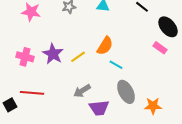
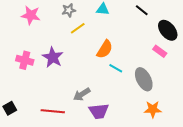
yellow line: (78, 57) -> (78, 28), moved
gray ellipse: (126, 92) -> (144, 79), moved
red line: (32, 93) -> (53, 111), moved

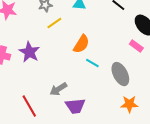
red line: (53, 111) -> (29, 106), turned 55

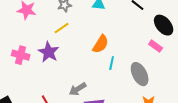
yellow line: (54, 23) -> (62, 28), moved
cyan line: (92, 63) -> (112, 63), turned 72

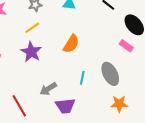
purple star: (49, 52) -> (31, 52), moved
cyan line: (112, 63) -> (82, 78), moved

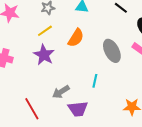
orange semicircle: (71, 44) -> (76, 38), moved
gray ellipse: (110, 74) -> (112, 51), moved

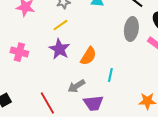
orange semicircle: (76, 38) -> (88, 56), moved
gray ellipse: (112, 51) -> (131, 29), moved, turned 35

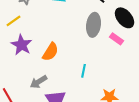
yellow line: (60, 25) -> (14, 21), moved
cyan line: (110, 75) -> (84, 71), moved

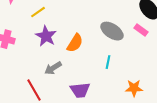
gray ellipse: (94, 25) -> (112, 31), moved, turned -65
gray arrow: (38, 82) -> (53, 68), moved

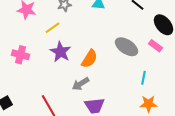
cyan line: (108, 62) -> (144, 78), moved
gray arrow: (53, 68) -> (80, 84), moved

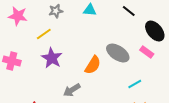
orange semicircle: (90, 59) -> (93, 65), moved
cyan line: (144, 78) -> (135, 84), turned 48

